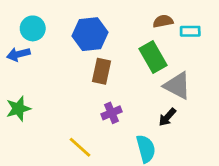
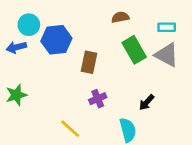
brown semicircle: (163, 21) -> (120, 17), moved
blue hexagon: (90, 34) -> (56, 40), moved
gray triangle: (177, 86) -> (167, 55), moved

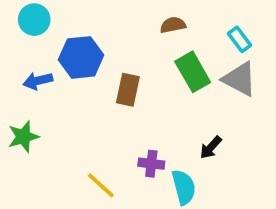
cyan circle: (29, 25) -> (34, 20), moved
cyan rectangle: (167, 27) -> (240, 39), turned 54
blue arrow: (16, 47) -> (38, 81), moved
purple cross: (98, 99) -> (151, 164), moved, turned 30

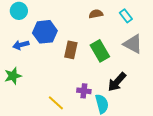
cyan rectangle: (240, 39) -> (126, 16), moved
green rectangle: (193, 72) -> (100, 51), moved
black arrow: (211, 147) -> (117, 82), size x1.5

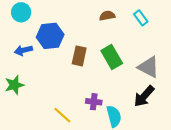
gray triangle: (133, 44) -> (149, 67), moved
black arrow: (117, 82) -> (144, 96), moved

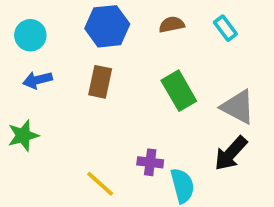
cyan circle: (21, 12) -> (30, 35), moved
blue hexagon: (50, 36) -> (107, 26), moved
brown rectangle: (79, 56) -> (100, 82), moved

